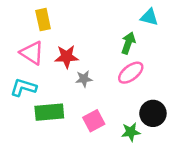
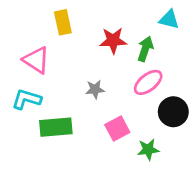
yellow rectangle: (43, 20) -> (63, 22), moved
red star: (67, 57) -> (113, 40), moved
black circle: (153, 113) -> (173, 112), moved
pink square: (94, 121) -> (117, 129), moved

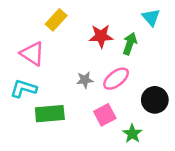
cyan triangle: (169, 19) -> (151, 17), turned 36
yellow rectangle: (63, 22) -> (56, 20), turned 55
pink ellipse: (148, 82) -> (116, 79), moved
green star: (148, 150) -> (132, 134), turned -30

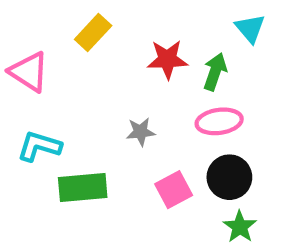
pink triangle: (32, 54) -> (29, 72), moved
pink ellipse: (116, 79) -> (219, 121), moved, turned 30
black circle: (155, 100) -> (229, 177), moved
green star: (132, 134) -> (240, 227), moved

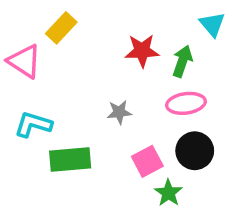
yellow rectangle: (93, 33) -> (61, 28), moved
green star: (240, 227) -> (168, 193), moved

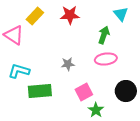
red star: (142, 51) -> (70, 15), moved
black circle: (195, 151) -> (126, 91), moved

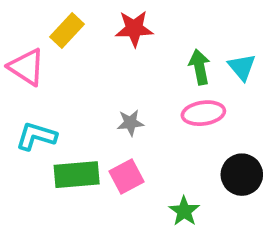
cyan triangle: (121, 14) -> (242, 67), moved
green arrow: (104, 35) -> (200, 67), turned -30
pink square: (84, 92) -> (127, 177), moved

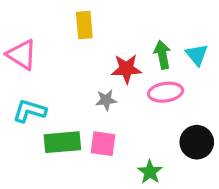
red star: (134, 29) -> (126, 69), moved
yellow rectangle: (67, 30) -> (84, 25), moved, turned -48
pink square: (127, 177) -> (103, 144), turned 36

